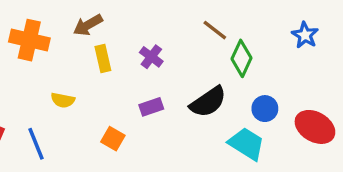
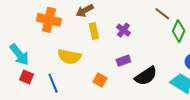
yellow semicircle: (63, 100) -> (69, 57), size x1.6
black semicircle: (208, 102) -> (146, 76), moved

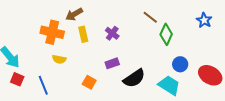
orange cross: (49, 20) -> (52, 32), moved
yellow semicircle: (69, 57) -> (59, 59), size x0.6

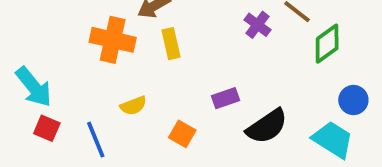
purple cross: (112, 33) -> (258, 25), moved
green diamond: (166, 34) -> (327, 44), turned 30
yellow semicircle: (59, 59) -> (133, 106), moved, turned -32

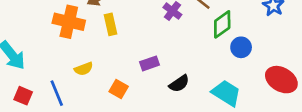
blue circle: (353, 100) -> (241, 47), moved
black semicircle: (267, 126) -> (179, 84), size x0.7
red square: (47, 128) -> (23, 96), moved

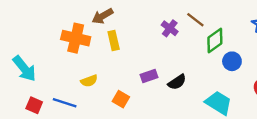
black semicircle: (179, 84) -> (177, 82), moved
blue line: (57, 93) -> (65, 103), turned -50

